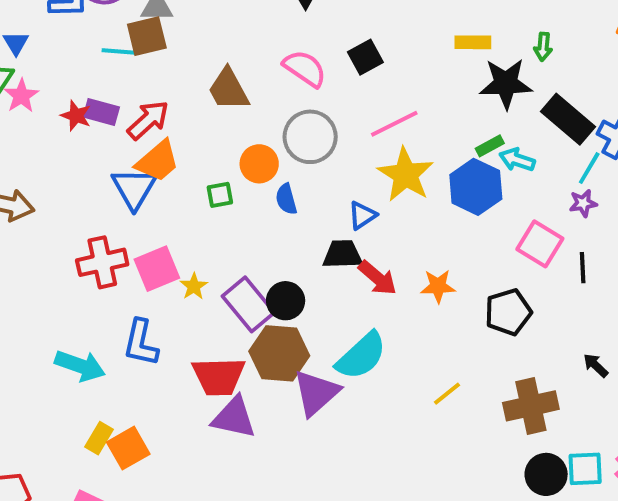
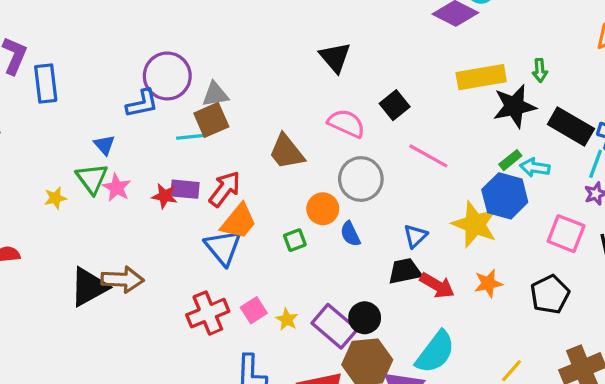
yellow rectangle: (473, 42) -> (481, 77), size x1.6
pink line: (394, 124) -> (428, 156), turned 66
yellow star: (406, 175) -> (475, 224), moved
pink square: (157, 269) -> (254, 310), size x0.7

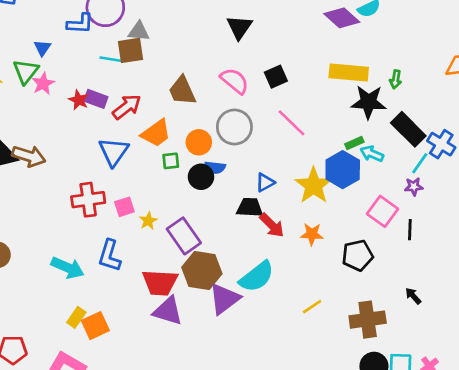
orange trapezoid: (239, 221) -> (156, 133), moved
blue semicircle: (350, 234) -> (215, 167), turned -72
black circle: (365, 318) -> (201, 177), moved

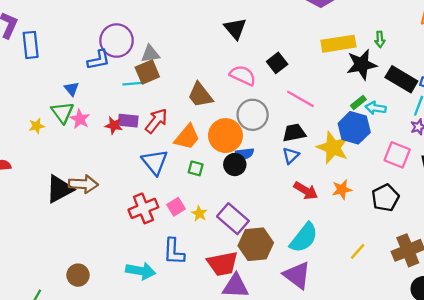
orange circle: (199, 142) -> (225, 136), size x1.5
green square: (171, 161) -> (196, 168), moved, turned 35
black trapezoid: (250, 207) -> (294, 133), moved
purple triangle: (224, 299) -> (297, 275), moved, turned -32

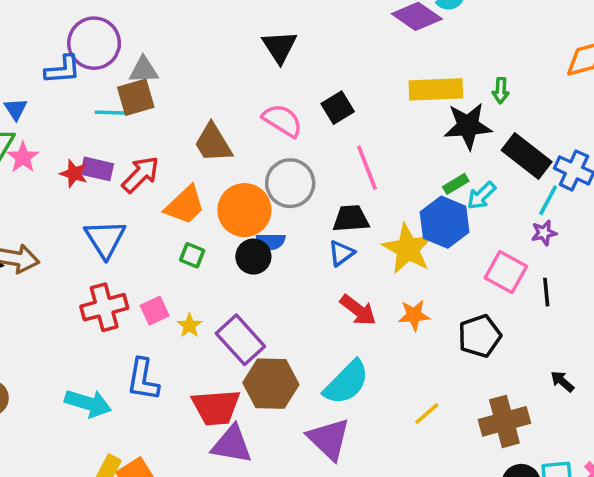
pink line: (300, 99) -> (367, 168), turned 32
cyan arrow: (376, 108) -> (481, 196), turned -60
blue triangle: (155, 162) -> (105, 239), moved

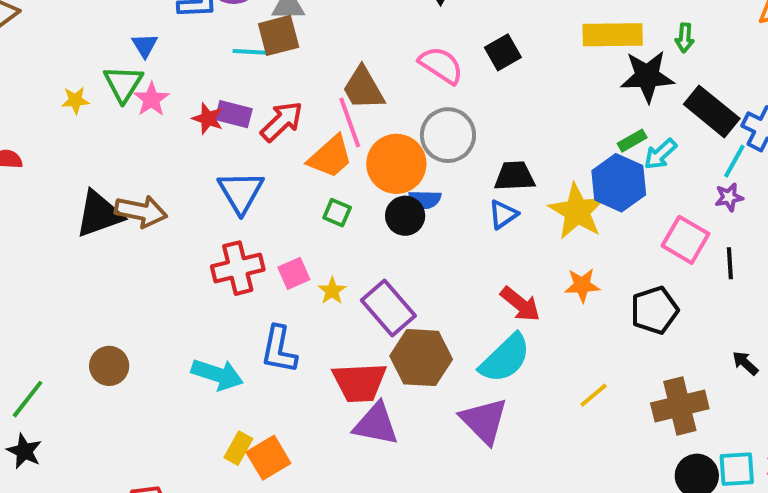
pink line: (367, 168) -> (350, 122), moved
red arrow: (358, 310) -> (520, 304), moved

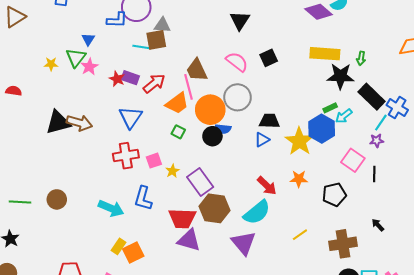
green line: (28, 399) -> (20, 202), moved, turned 50

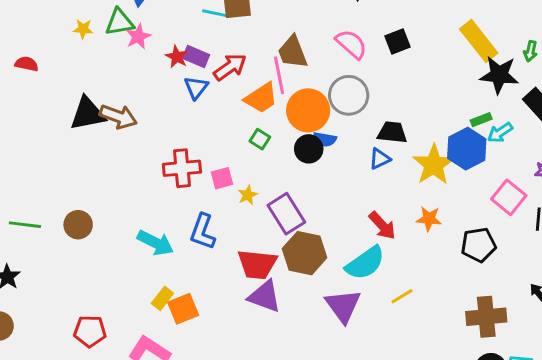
yellow rectangle: (325, 54) -> (479, 41), turned 44
green triangle: (76, 58) -> (120, 22), turned 40
blue triangle: (131, 117) -> (196, 87), moved, size x0.7
yellow line: (300, 235) -> (402, 296), moved

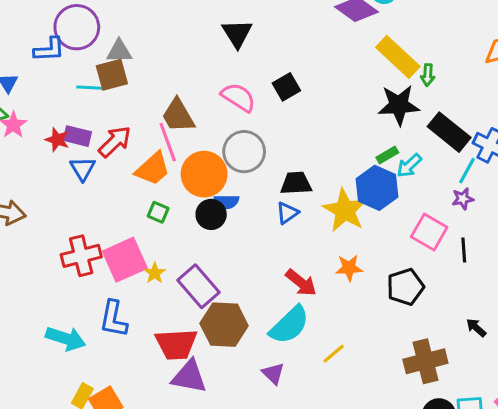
yellow rectangle: (479, 41) -> (398, 57), moved
pink square: (222, 178) -> (125, 260), size x1.8
purple triangle: (343, 306) -> (273, 373), size x0.6

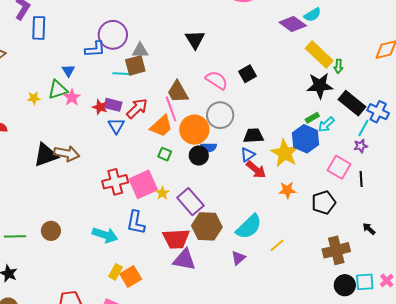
black triangle: (237, 33) -> (195, 40), moved
red arrow: (301, 283) -> (256, 170), moved
purple triangle: (273, 373) -> (238, 258), turned 35

